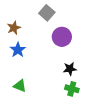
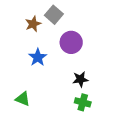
brown star: (14, 28) -> (33, 24), moved
blue star: (18, 50) -> (38, 57), moved

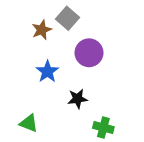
black star: (80, 79) -> (78, 99), moved

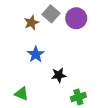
purple circle: (89, 53) -> (76, 18), moved
green cross: (103, 127) -> (78, 97), turned -32

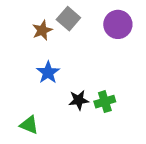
purple circle: (76, 18) -> (118, 24), moved
green cross: (78, 97) -> (105, 102), moved

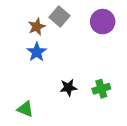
blue star: (48, 72) -> (37, 52), moved
green cross: (105, 102) -> (101, 89), moved

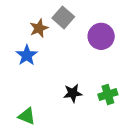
purple circle: (103, 22) -> (101, 36), moved
blue star: (37, 52) -> (27, 55), moved

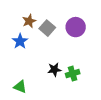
gray square: (63, 17) -> (47, 28), moved
green cross: (108, 94) -> (73, 74), moved

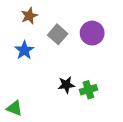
brown star: (29, 21) -> (29, 16), moved
green triangle: (20, 87) -> (14, 108), moved

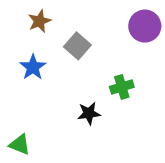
purple circle: (92, 33) -> (145, 26), moved
green cross: (88, 90) -> (122, 87), moved

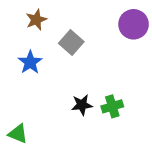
green cross: (122, 87) -> (112, 106), moved

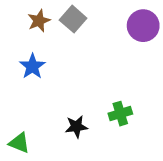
gray square: (71, 43) -> (73, 19), moved
black star: (82, 105) -> (76, 127), moved

